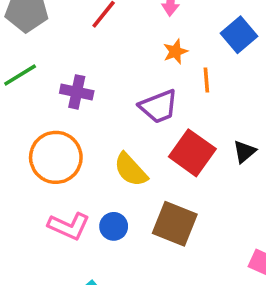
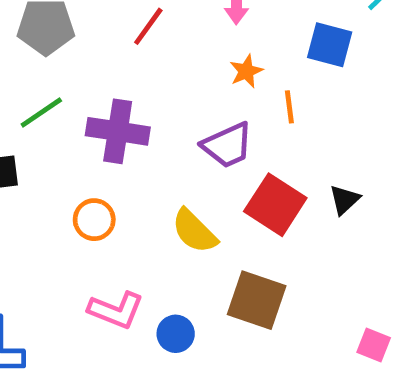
blue square: (239, 35) -> (330, 45), turned -32
purple cross: (77, 92) -> (118, 131), size x1.4
orange circle: (56, 157) -> (94, 220), size x0.6
blue circle: (114, 226) -> (176, 334), moved

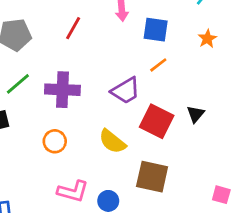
blue square: (330, 45) -> (156, 30), moved
orange star: (246, 71) -> (207, 39), moved
orange line: (289, 107) -> (158, 65), turned 66

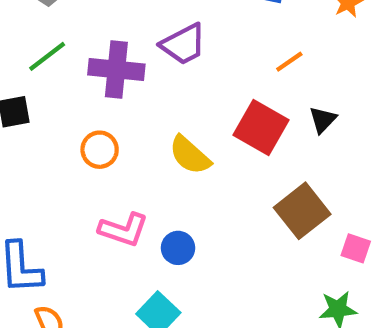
orange line: (158, 65) -> (289, 62), moved
purple trapezoid: (126, 91) -> (183, 44), moved
brown square: (152, 177) -> (302, 211), moved, turned 36

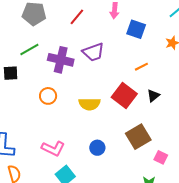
yellow semicircle: (190, 155) -> (90, 104), turned -50
pink L-shape: (123, 230) -> (53, 148), moved
blue circle: (178, 248) -> (97, 148), moved

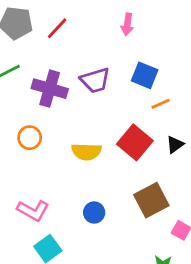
red line: (77, 17) -> (57, 28), moved
blue square: (136, 29) -> (145, 75), moved

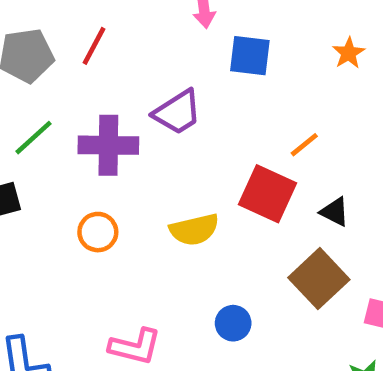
blue square: (145, 75) -> (250, 56), moved
orange line: (161, 104) -> (304, 145), moved
black triangle: (175, 145) -> (335, 212), moved, turned -42

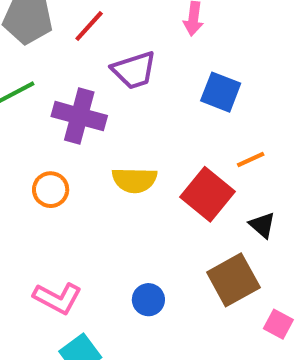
blue square: (250, 56) -> (221, 92), moved
purple trapezoid: (177, 112) -> (134, 70), moved
yellow semicircle: (194, 230) -> (134, 180), moved

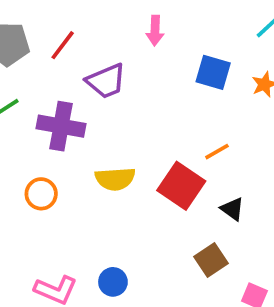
blue square: (221, 92) -> (213, 72), moved
brown square: (233, 280) -> (211, 260), size x0.7
blue circle: (148, 300) -> (113, 282), moved

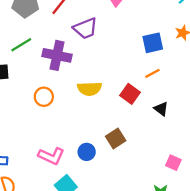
blue square: (213, 72) -> (153, 43), moved, turned -30
red square: (181, 186) -> (130, 94), size x0.7
brown square: (211, 260) -> (116, 139), moved

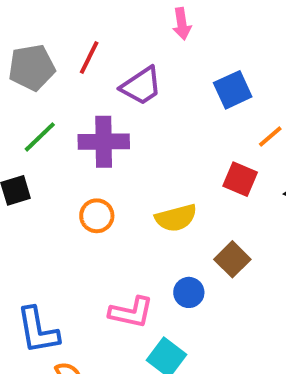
blue square: (153, 43) -> (233, 90), moved
yellow semicircle: (89, 89) -> (176, 218), moved

